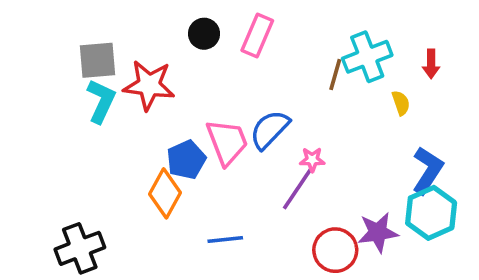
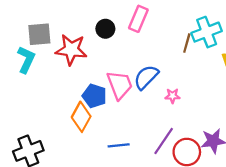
black circle: (204, 34) -> (105, 29), moved
cyan L-shape: (101, 101) -> (26, 60), moved
blue pentagon: (186, 160) -> (94, 96), turned -30
purple line: (298, 188) -> (164, 141), moved

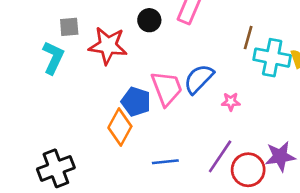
cyan cross: (207, 32) -> (272, 58), moved, turned 32
gray square: (39, 34) -> (69, 27), size x0.7

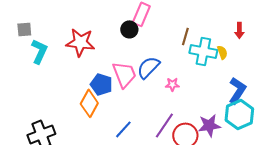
black circle: (149, 20) -> (129, 29), moved
gray square: (69, 27) -> (24, 29), moved
blue line: (165, 162) -> (123, 129), turned -42

